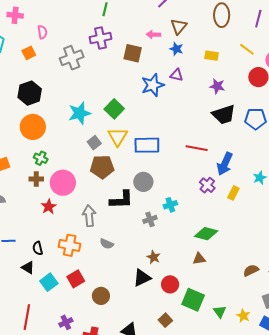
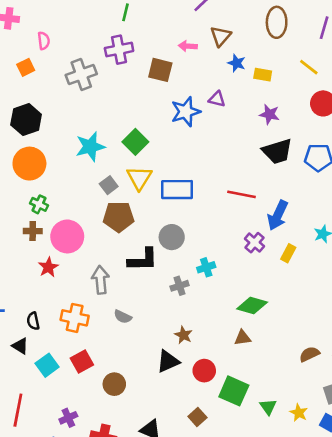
blue star: (176, 49) -> (237, 63), moved

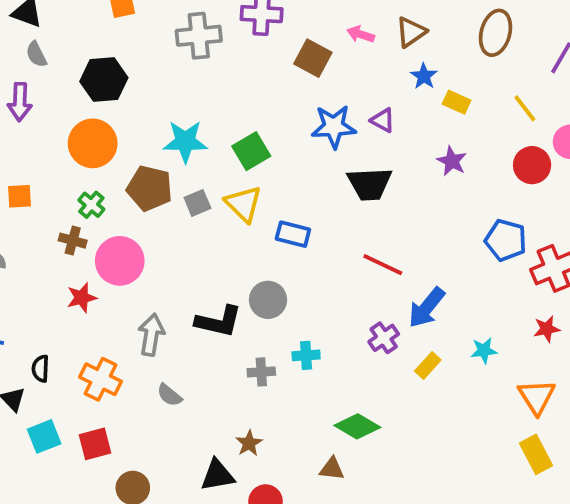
black trapezoid: (277, 151) -> (370, 184), moved
yellow triangle: (139, 178) -> (244, 204), turned -32
blue rectangle: (177, 190) -> (293, 234), size x0.7
brown pentagon: (119, 217) -> (150, 188), moved

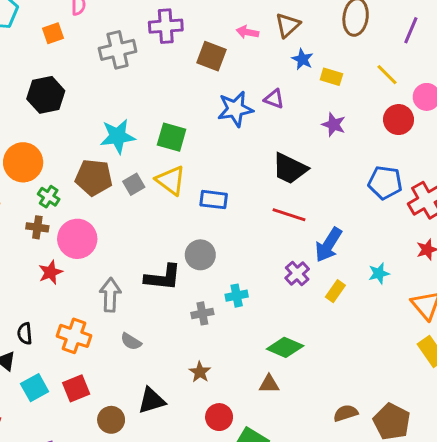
orange circle: (93, 143) -> (23, 162), moved
green square: (251, 151) -> (172, 137), turned -36
black trapezoid: (370, 184) -> (290, 169), moved, turned 36
black triangle: (217, 475) -> (152, 400), moved

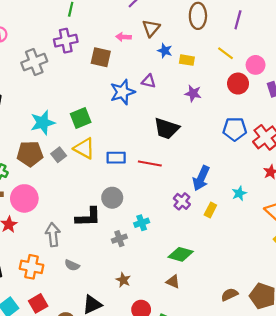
green square: (172, 137) -> (81, 118), turned -30
red line: (289, 215) -> (150, 163), moved
brown triangle: (269, 384) -> (173, 282), turned 32

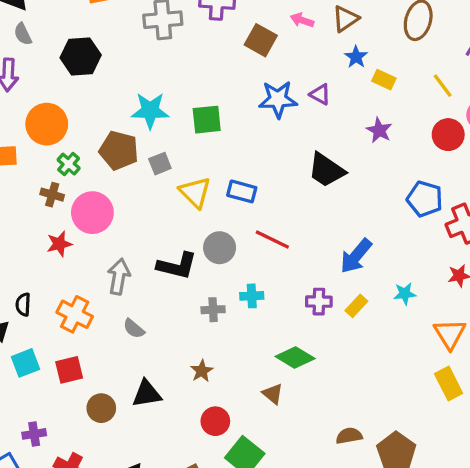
yellow triangle: (84, 148) -> (195, 192), moved
red line: (150, 163) -> (272, 239), moved
purple cross: (182, 201) -> (319, 302), moved, turned 35

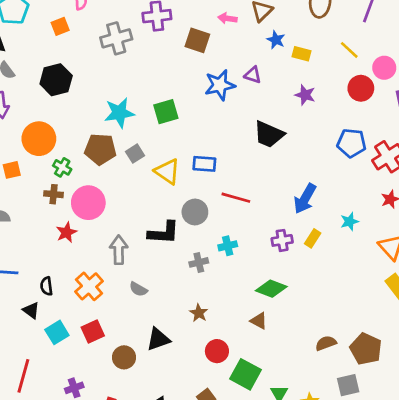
orange cross: (75, 314) -> (89, 286), turned 32

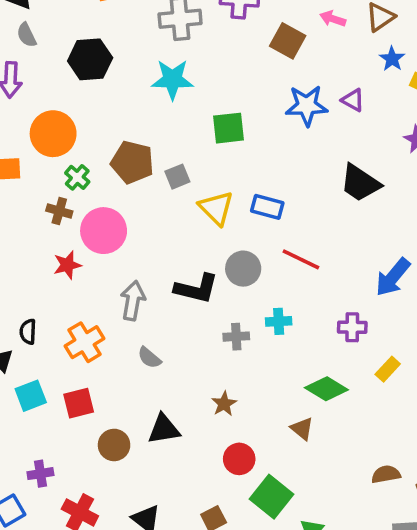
cyan star: (119, 113) -> (172, 79), moved
yellow rectangle: (313, 238) -> (388, 369), moved

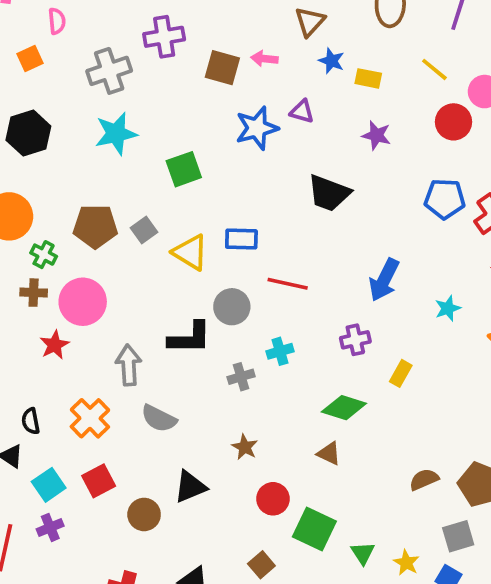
pink arrow: (333, 19) -> (264, 59), moved
gray semicircle: (149, 358) -> (159, 418), size x1.4
purple cross: (40, 474) -> (50, 527), moved

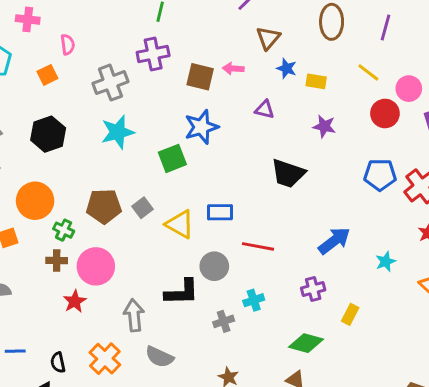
blue star: (257, 128) -> (201, 127), moved
blue arrow: (384, 280) -> (334, 241), turned -152

